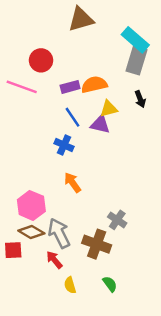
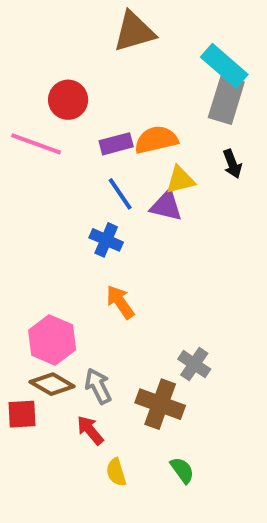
gray arrow: (59, 233) -> (98, 386), size x0.7

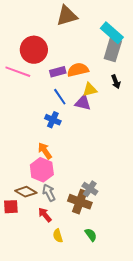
red circle: (68, 100) -> (34, 50), size x1.4
orange arrow: (120, 302) -> (45, 151), moved
pink hexagon: (52, 340) -> (42, 170), moved
gray cross: (194, 364) -> (90, 189), moved

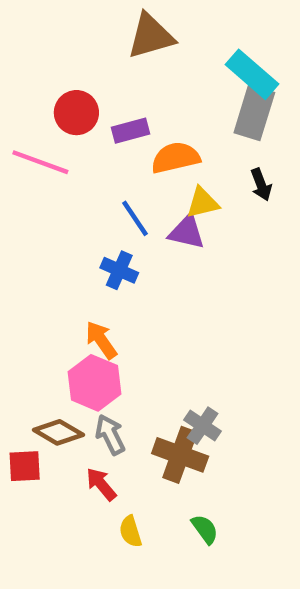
red circle: (34, 50) -> (76, 113), size x0.7
purple rectangle: (58, 72) -> (130, 131), moved

